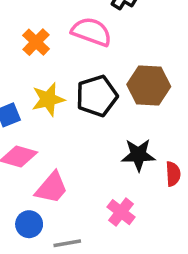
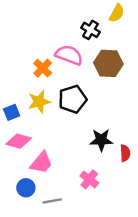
orange cross: (36, 42) -> (43, 68), moved
brown hexagon: (149, 85) -> (108, 63), moved

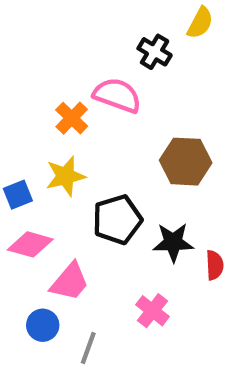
brown hexagon: (108, 63) -> (186, 162), moved
black pentagon: (73, 99) -> (117, 220), moved
gray line: (52, 201) -> (88, 348), turned -60

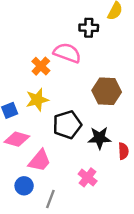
black cross: (155, 52) -> (89, 28), turned -30

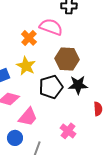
brown hexagon: (107, 91) -> (67, 59), moved
yellow star: (37, 100) -> (26, 66), turned -30
black star: (99, 138) -> (78, 85), moved

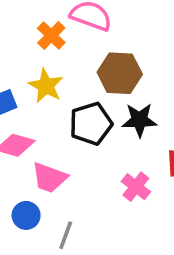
pink trapezoid: (28, 117) -> (49, 178), turned 70
pink cross: (68, 131) -> (136, 187), moved

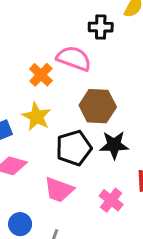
pink trapezoid: (49, 178) -> (59, 190), moved

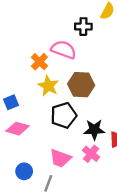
yellow star: (36, 117) -> (48, 86), moved
black star: (114, 145) -> (94, 130), moved
pink trapezoid: (59, 190) -> (60, 158), moved

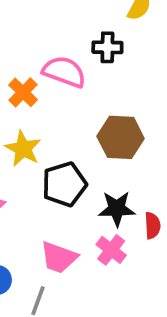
black cross: (83, 27) -> (107, 47), moved
brown hexagon: (81, 85) -> (121, 137), moved
yellow star: (48, 86) -> (23, 149), moved

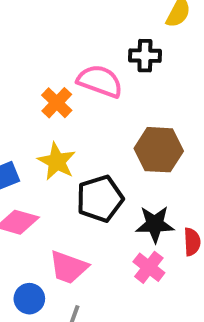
pink trapezoid: (59, 257) -> (69, 267), moved

